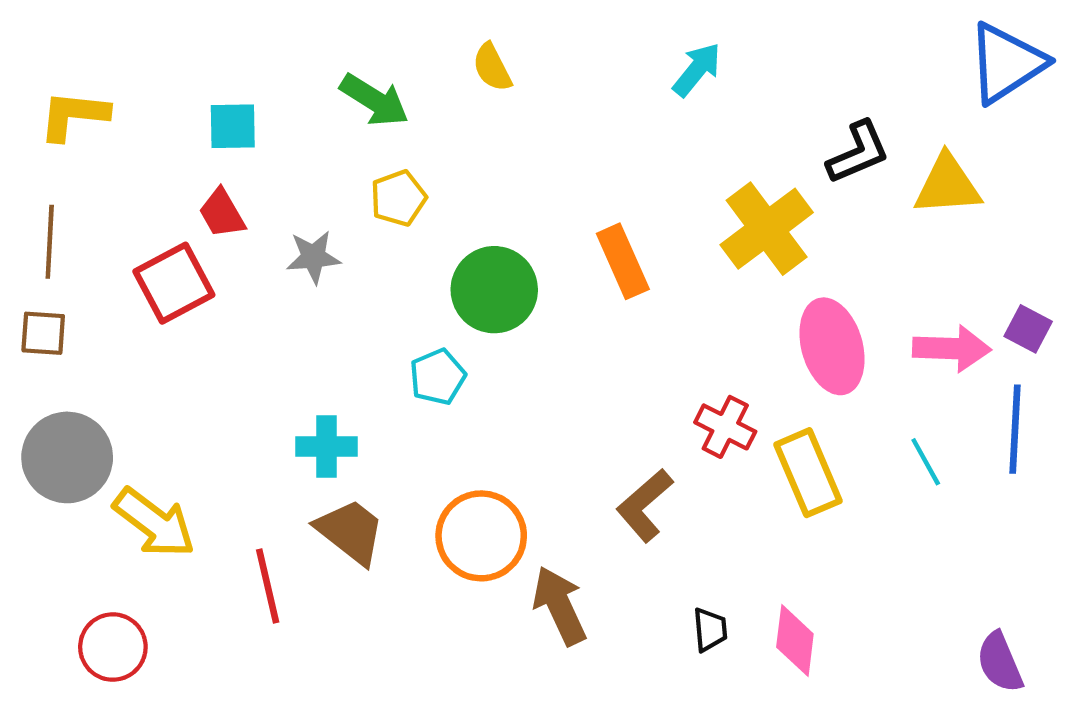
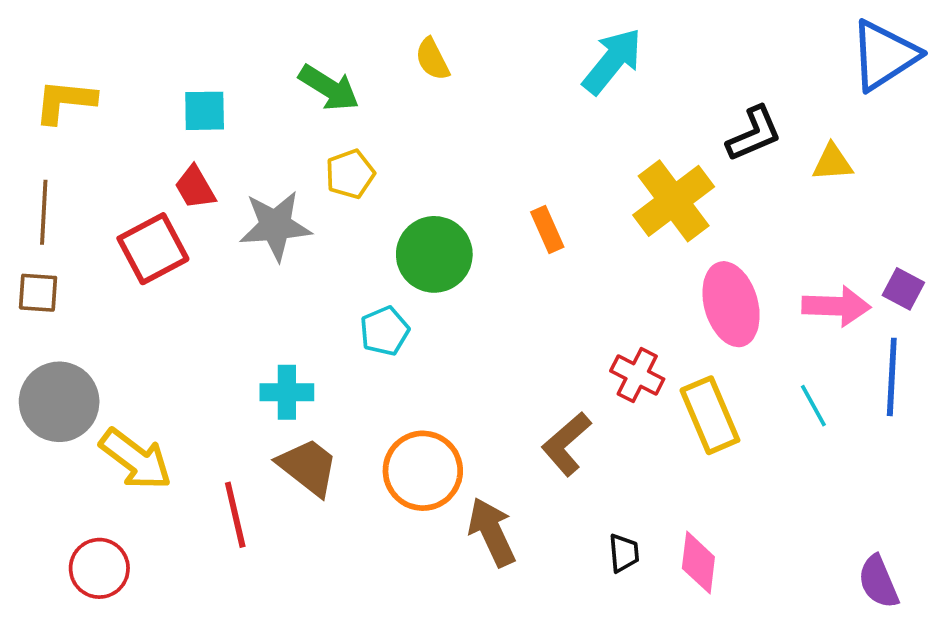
cyan arrow: (697, 70) -> (612, 61), size x1.4
yellow triangle: (947, 185) -> (832, 163), size x0.7
gray star: (313, 257) -> (275, 226), size x1.5
orange rectangle: (623, 261) -> (547, 230), size x0.7

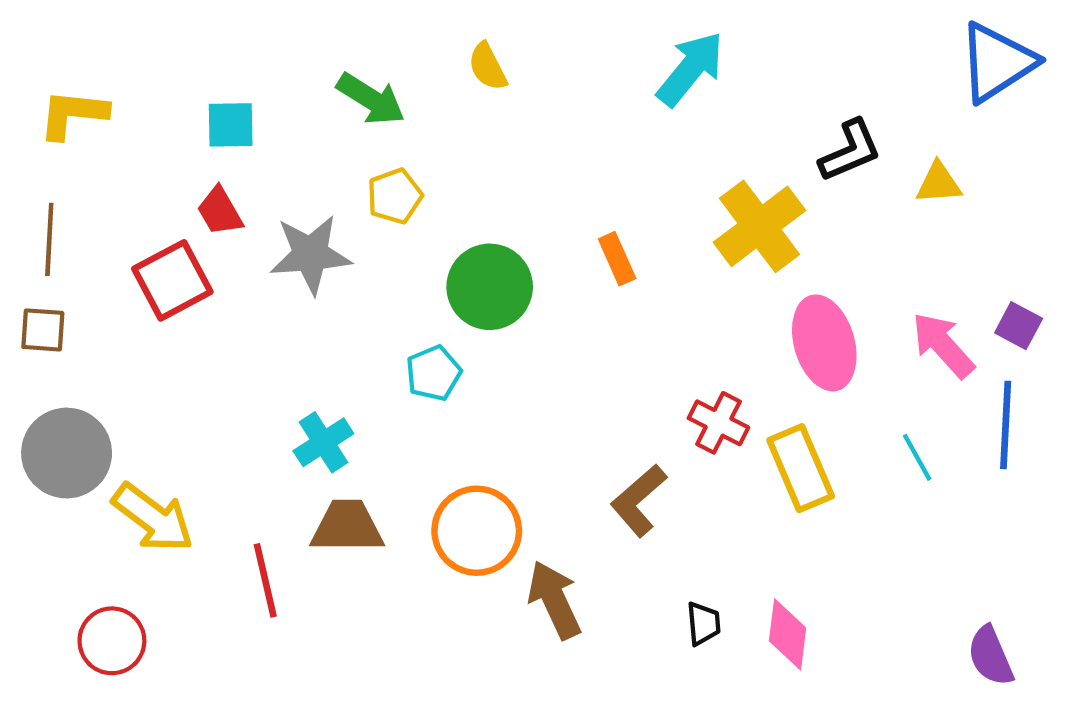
pink arrow: (836, 306) -> (943, 345), turned -134
cyan cross: (287, 392) -> (323, 442), turned -33
brown trapezoid: (308, 467) -> (347, 526), turned -38

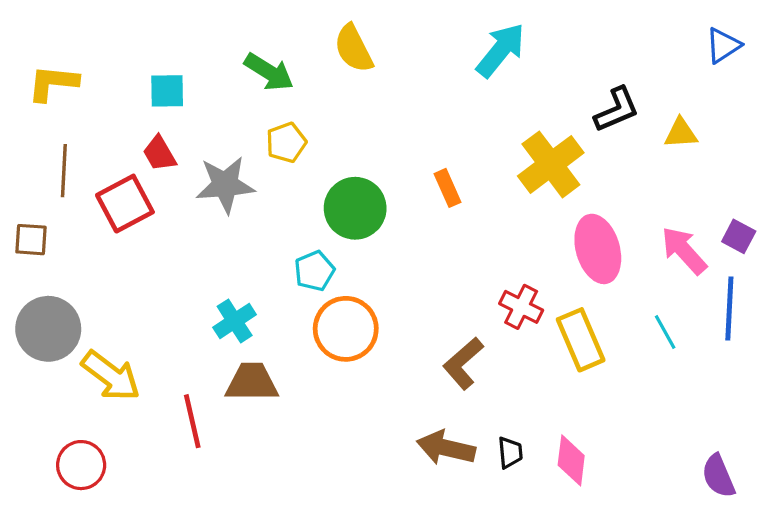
blue triangle: (997, 62) -> (723, 45), size x0.6
yellow semicircle: (488, 67) -> (354, 49), size x1.4
brown line: (49, 239) -> (64, 171), moved
orange circle: (477, 531) -> (346, 329), moved
brown arrow: (554, 600) -> (446, 448), moved, turned -52

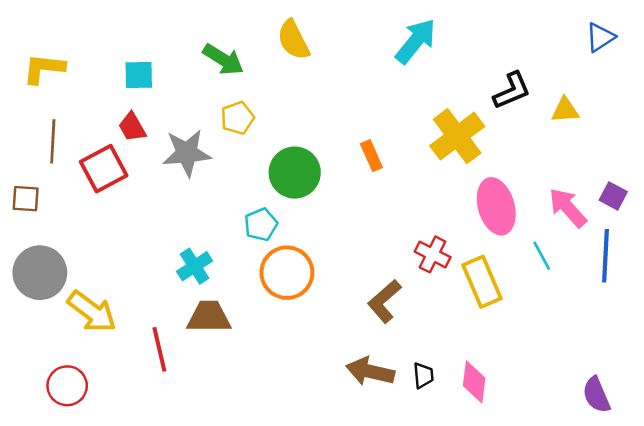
cyan line: (665, 332) -> (542, 256), moved

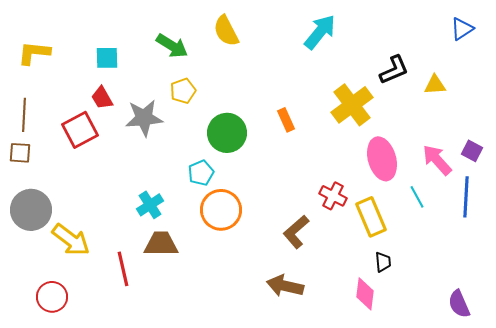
brown line: (53, 141) -> (24, 115), moved
black trapezoid: (423, 375) -> (383, 262), moved

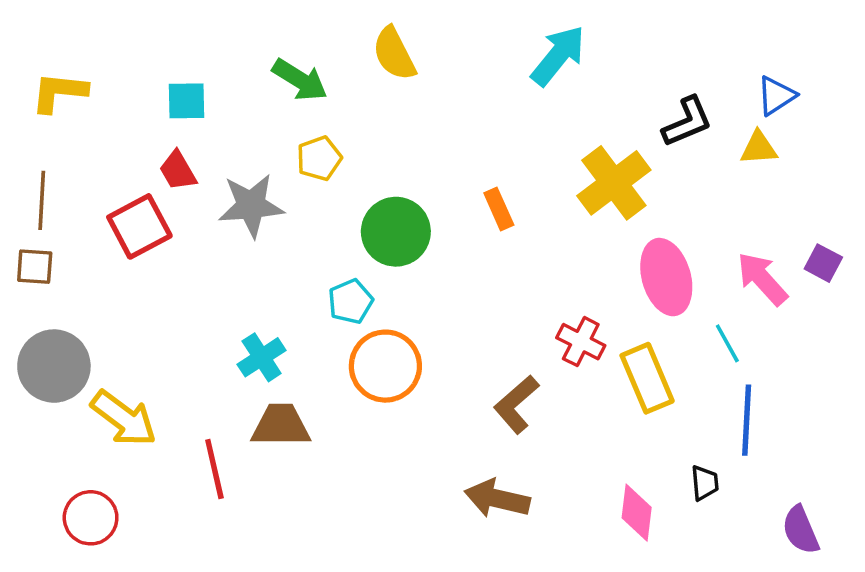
blue triangle: (462, 29) -> (776, 96), moved
blue line: (466, 197) -> (747, 420), moved
black trapezoid: (383, 262) -> (705, 483), moved

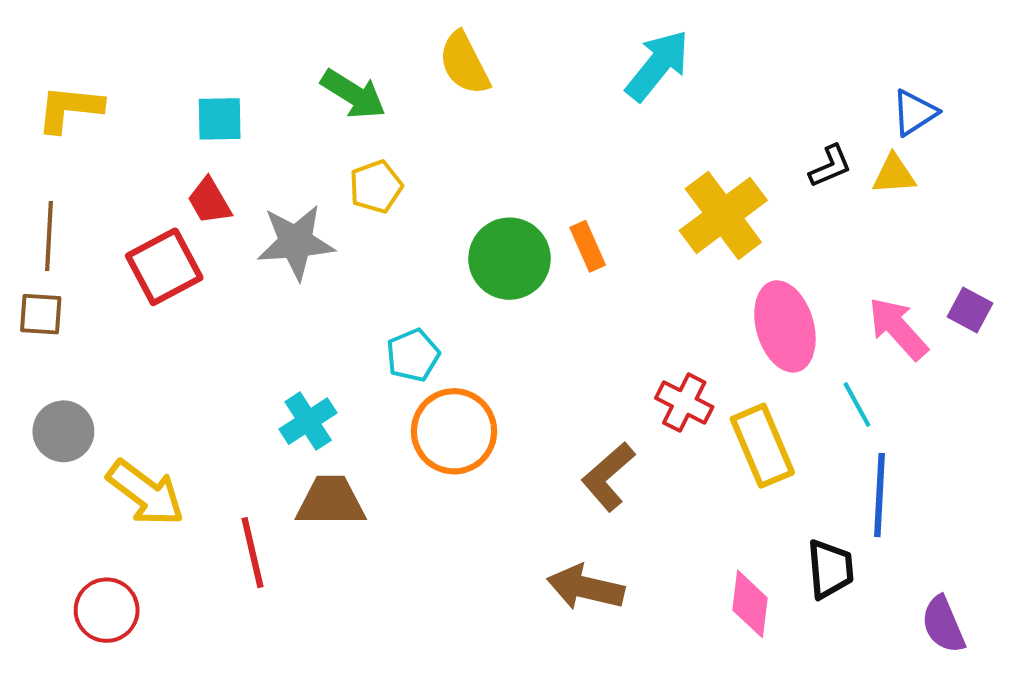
black L-shape: (687, 122) -> (830, 166), moved, size x0.7
green circle: (396, 232) -> (510, 259), moved
gray circle: (54, 366) -> (63, 431), size x0.7
black trapezoid: (705, 483) -> (830, 569), size x1.4

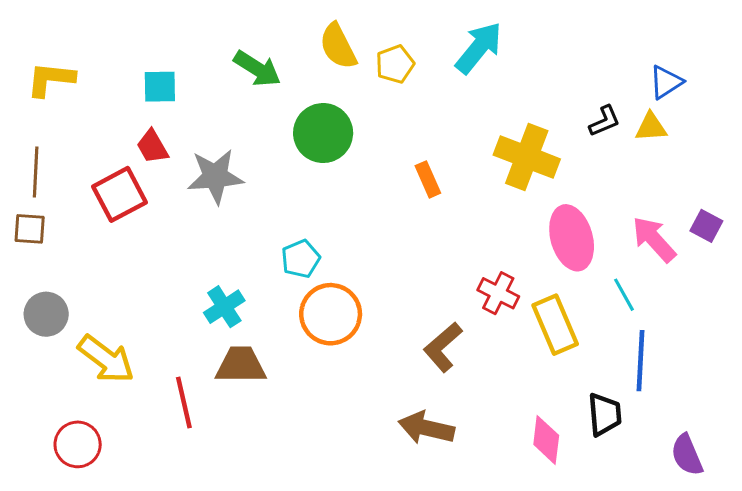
yellow pentagon: (376, 187) -> (395, 64), moved
yellow cross: (723, 215) -> (527, 157), turned -32
green circle: (510, 259) -> (323, 133), moved

